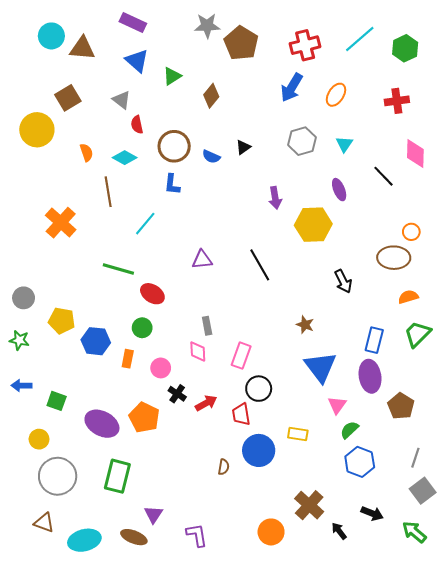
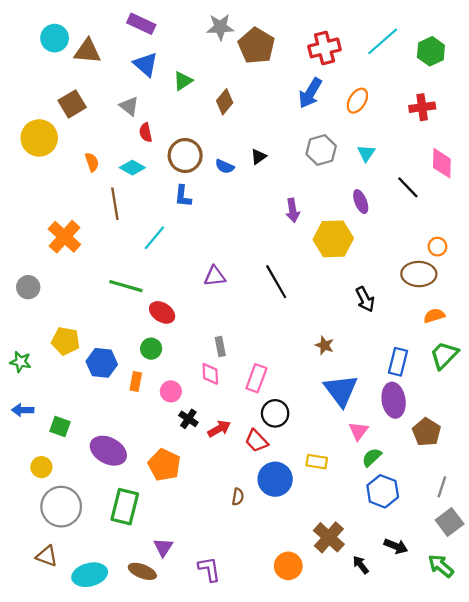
gray circle: (24, 298) -> (28, 287), moved
red trapezoid: (241, 414) -> (256, 441), turned -35
orange pentagon: (144, 417) -> (164, 465), moved

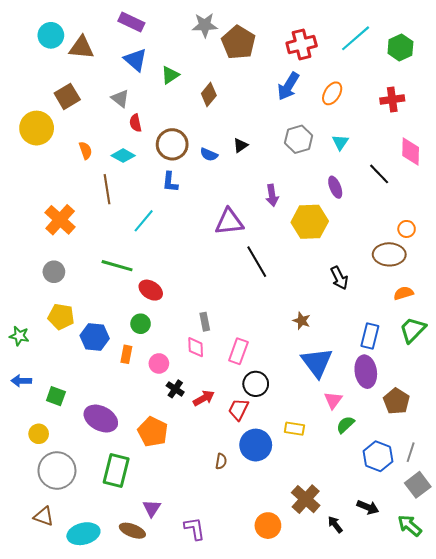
purple triangle: (215, 276) -> (229, 222), moved, size x1.4
gray circle: (28, 287) -> (54, 272), moved
red trapezoid: (256, 441) -> (238, 409), turned 70
blue hexagon: (383, 491) -> (378, 456), moved

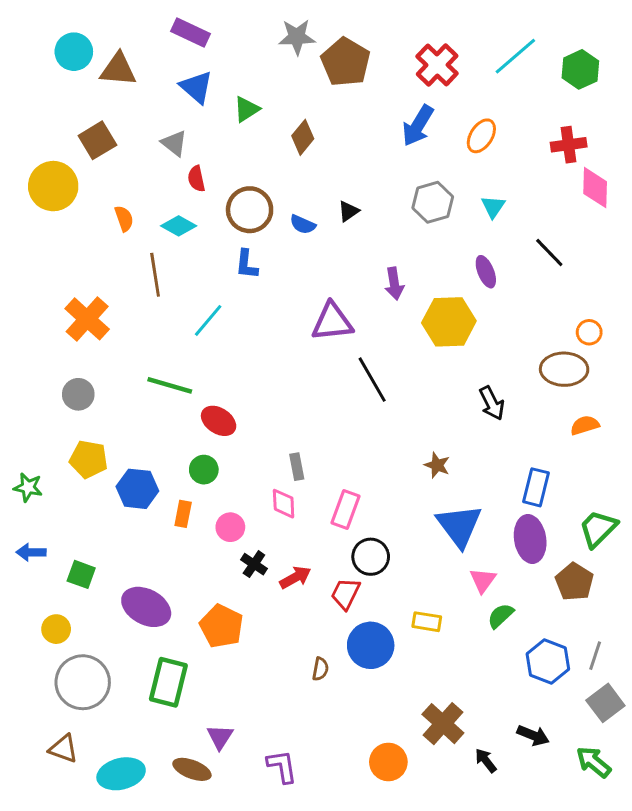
red cross: (302, 44) -> (437, 65), turned -32
pink diamond: (411, 151) -> (595, 188), moved
green trapezoid: (413, 330) -> (598, 529), moved

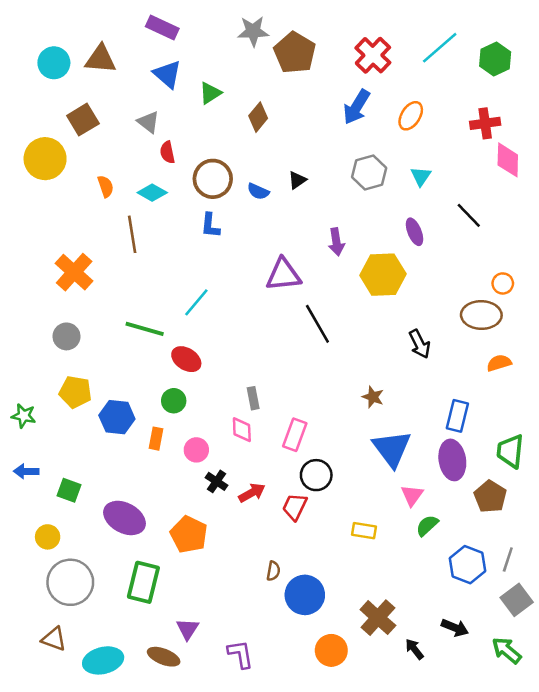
cyan circle: (74, 52) -> (54, 63), moved
cyan line: (208, 320) -> (196, 302), moved
green trapezoid: (598, 529) -> (510, 451), turned -39
blue circle: (371, 645) -> (305, 595), moved

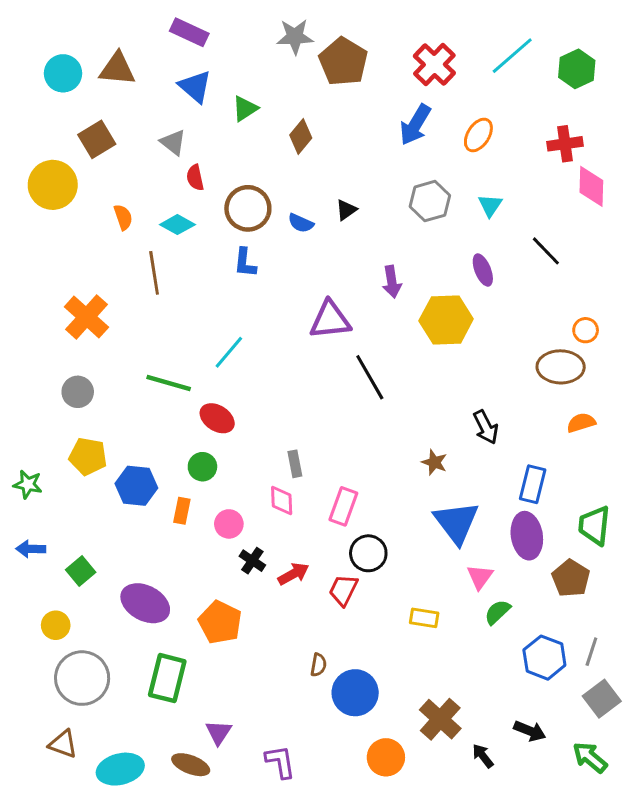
black arrow: (420, 344) -> (486, 427), moved
green square: (69, 490) -> (81, 571), turned 30

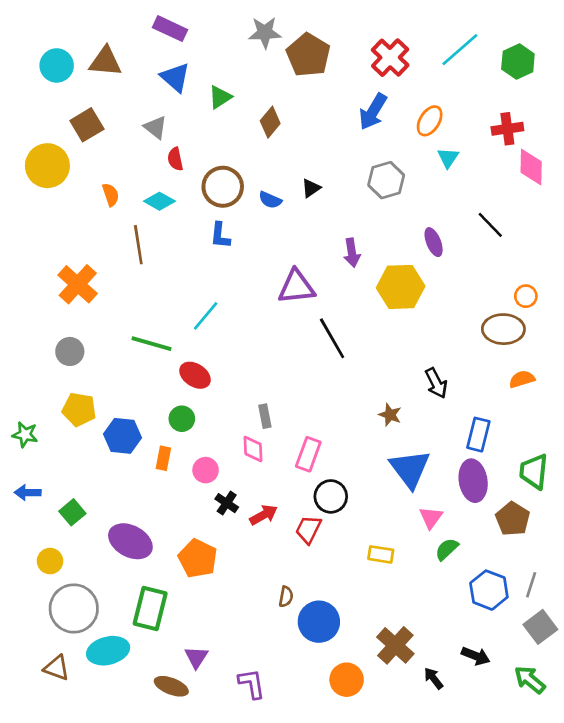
cyan triangle: (490, 205) -> (448, 158), moved
cyan ellipse: (120, 769) -> (108, 651), moved

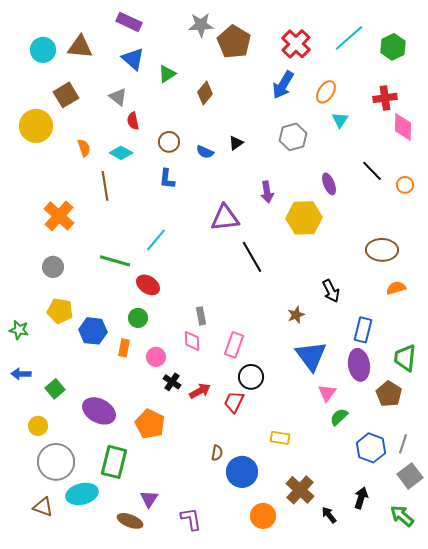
brown circle: (223, 187) -> (169, 142), size x0.7
orange circle: (526, 296) -> (405, 185), moved
brown star: (390, 415) -> (296, 315), turned 30
yellow rectangle: (381, 554) -> (280, 438), moved
black arrow: (476, 656) -> (361, 498), turned -95

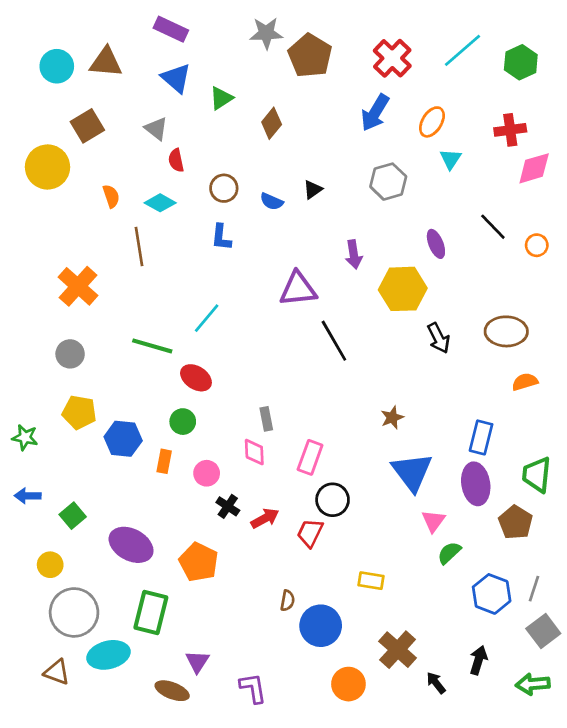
pink diamond: (403, 127) -> (534, 168), turned 72
black arrow: (331, 291) -> (439, 338), moved
green arrow: (402, 516) -> (533, 684), turned -45

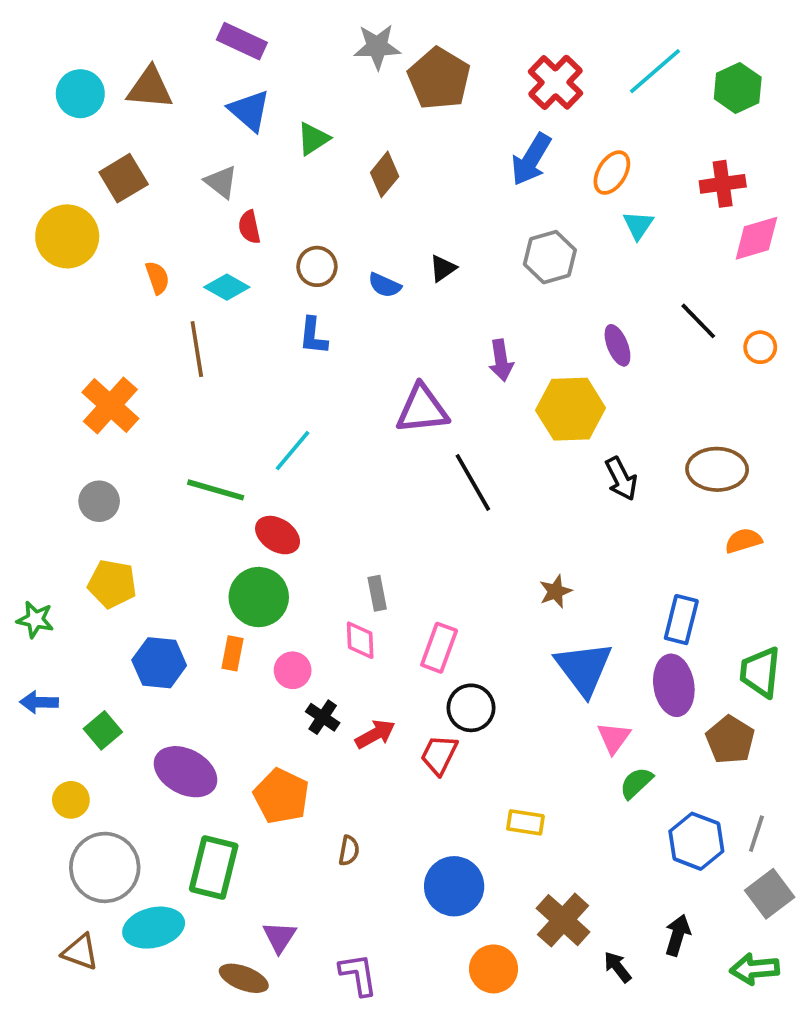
green circle: (183, 422) -> (259, 597), size x1.6
blue hexagon: (123, 439) -> (159, 663), moved
brown semicircle: (287, 601) -> (349, 851), moved

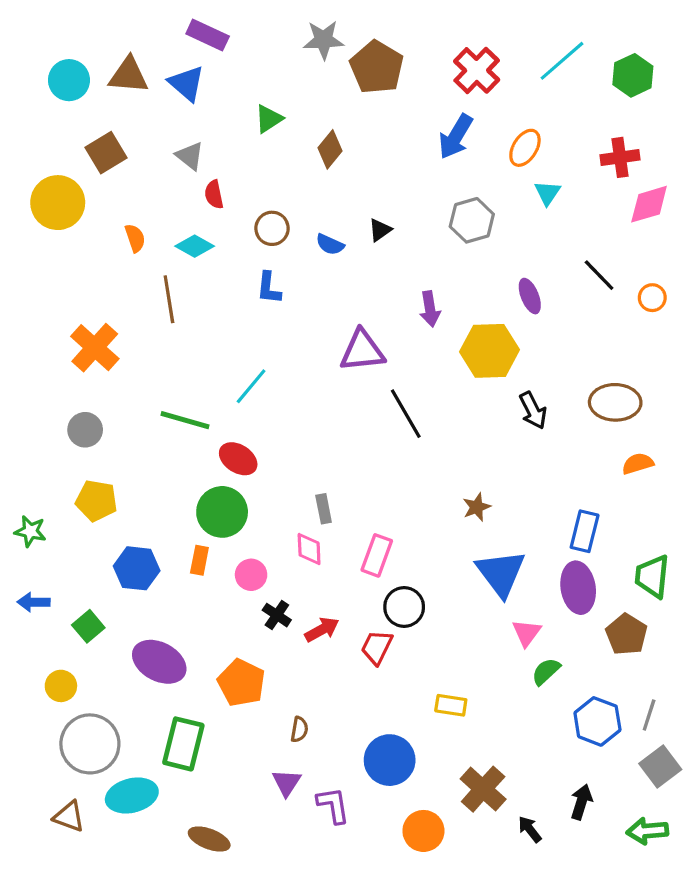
blue triangle: (249, 111) -> (187, 83), moved
purple triangle: (279, 937) -> (286, 783), moved
purple L-shape: (358, 975) -> (333, 805), moved

